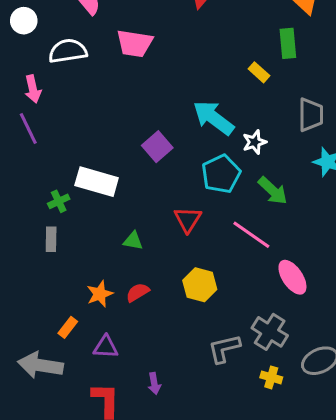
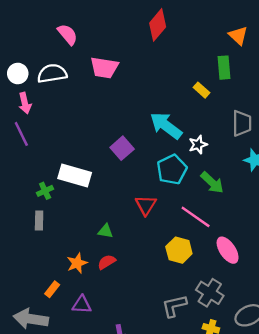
white circle: (24, 21) -> (18, 73), moved
green triangle: (133, 241) -> (105, 231), moved
yellow hexagon: (200, 285) -> (179, 250), moved

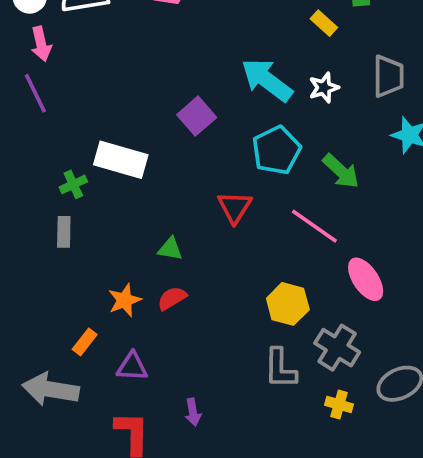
white star: (198, 145) -> (324, 88), moved
yellow hexagon: (179, 250) -> (288, 304), moved
gray L-shape: (174, 306) -> (280, 368), turned -76

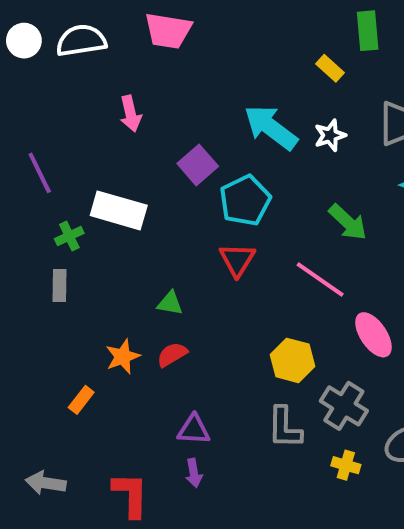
pink arrow: (41, 44) -> (131, 114), moved
purple line: (35, 93) -> (40, 173), moved
cyan pentagon: (276, 150) -> (245, 201), moved
purple triangle: (132, 367) -> (194, 430), moved
gray arrow: (51, 389) -> (46, 483), moved, size x0.7

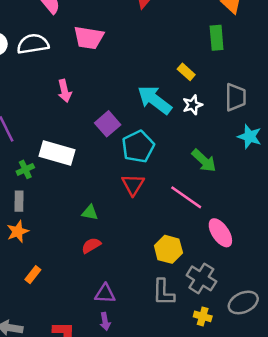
yellow rectangle: (330, 68) -> (186, 72), moved
orange star: (123, 357) -> (18, 232), moved

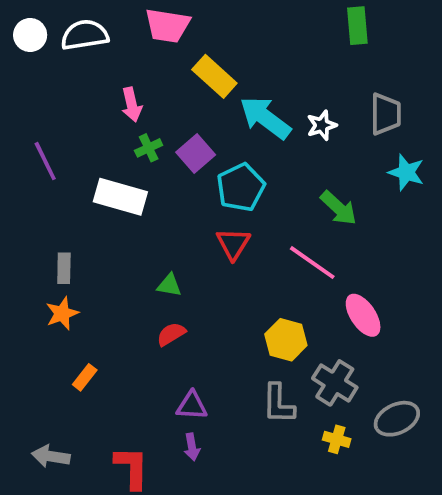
yellow rectangle: (186, 72) -> (214, 76), moved, size x1.6
green cross: (25, 169) -> (149, 148), moved

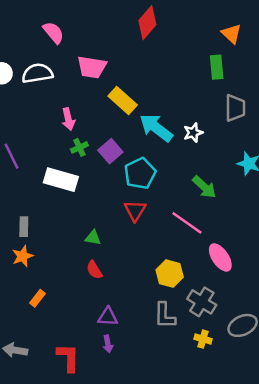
gray trapezoid: (386, 114) -> (235, 108), moved
red semicircle: (171, 334) -> (94, 270), turned -90

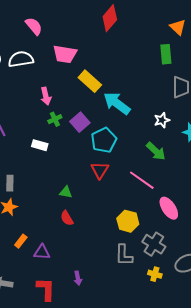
white star: (193, 133) -> (162, 120), moved
white rectangle: (61, 180) -> (40, 145), size x0.6
purple triangle: (108, 317) -> (42, 252), moved

